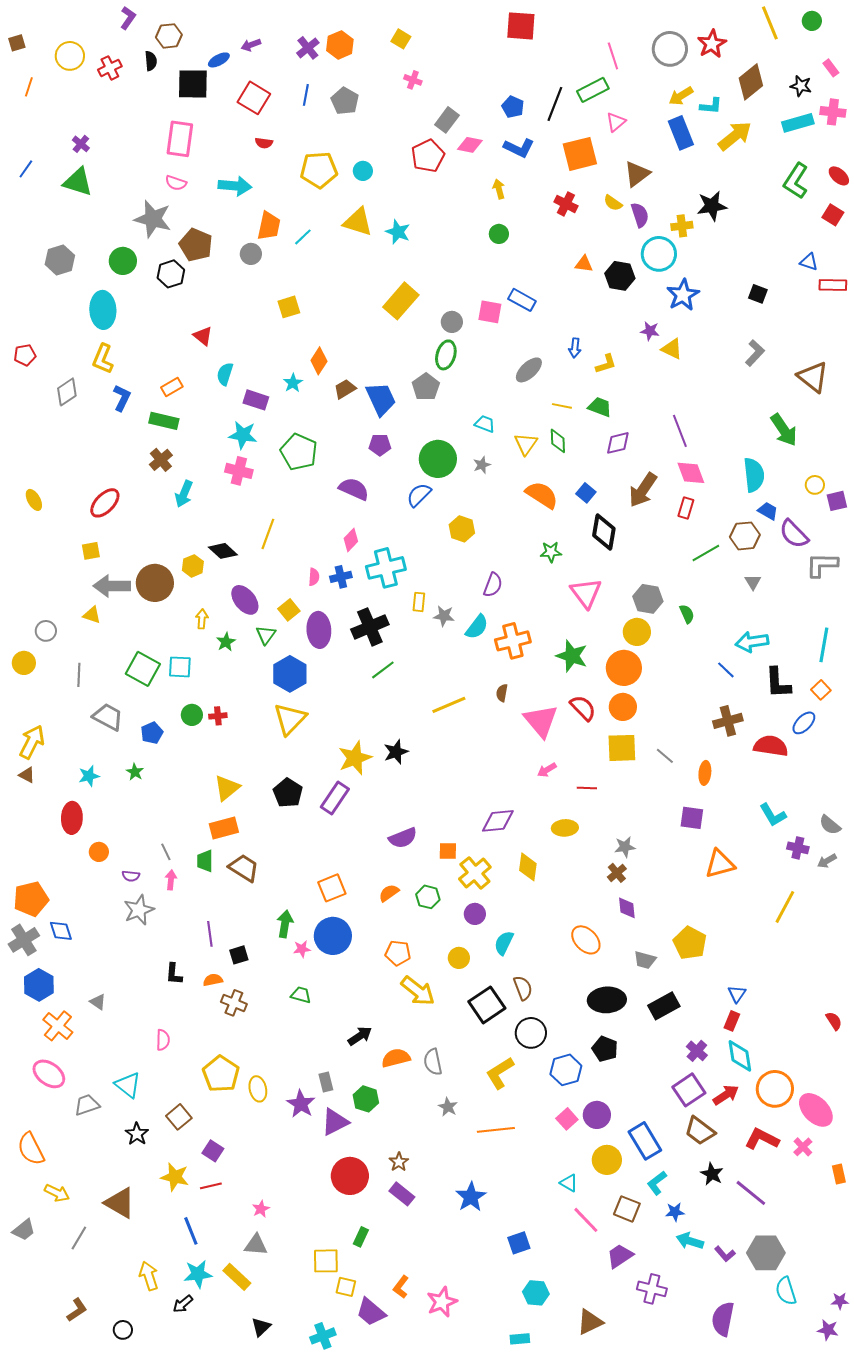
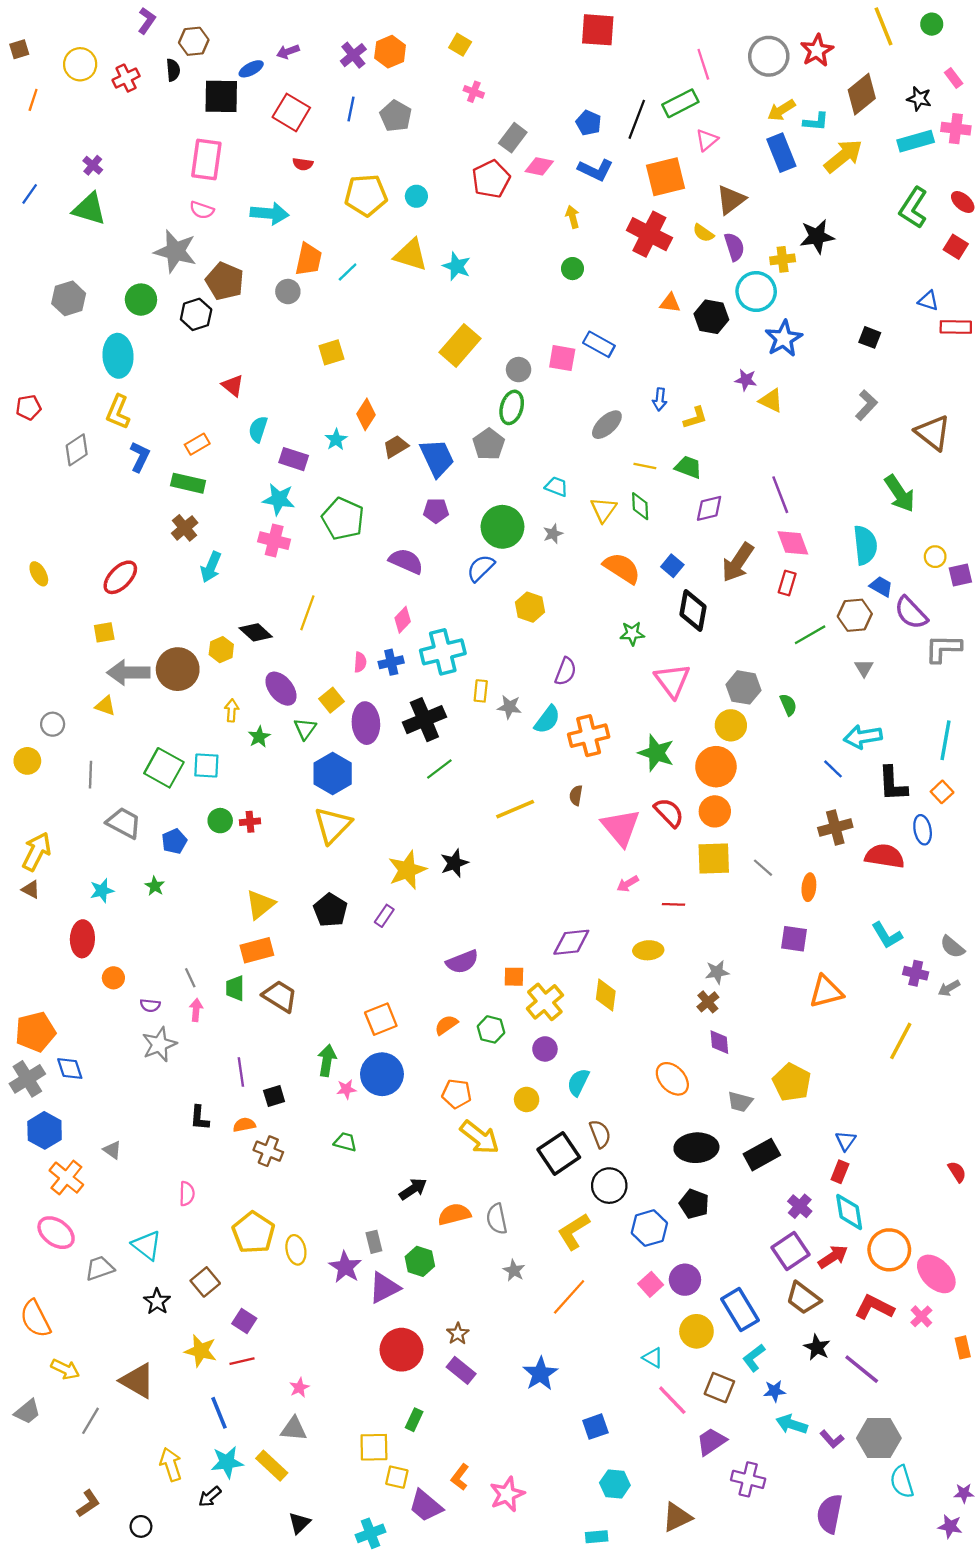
red cross: (566, 204) -> (649, 234), size x1.6
blue ellipse: (804, 723) -> (923, 830), turned -55
purple rectangle: (335, 798) -> (384, 916), size x0.6
orange line: (496, 1130) -> (569, 1297), turned -42

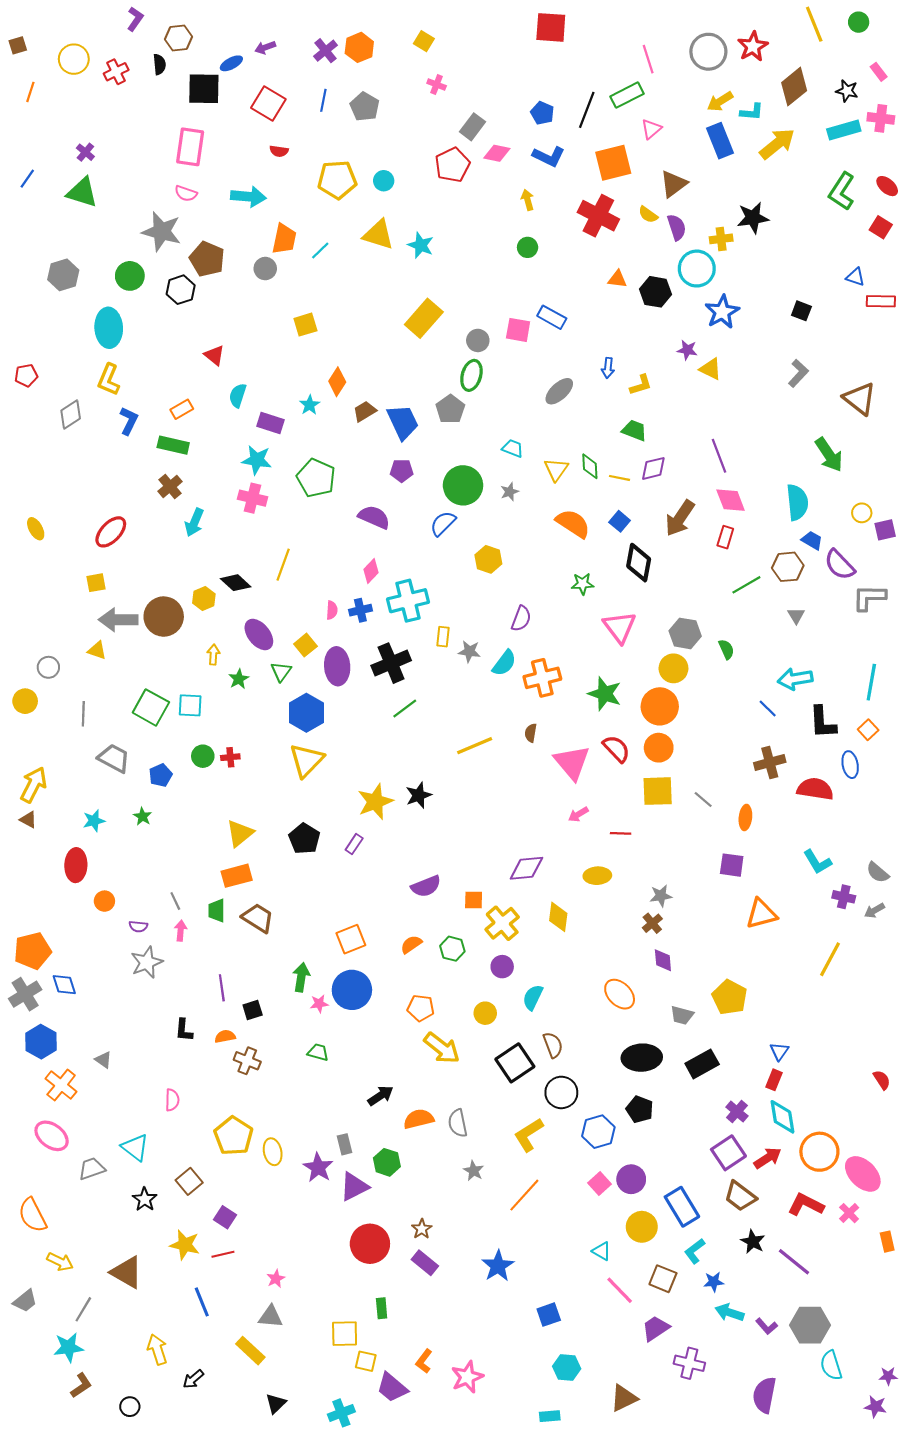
yellow line: (645, 466) -> (620, 478), moved
green rectangle: (414, 1420) -> (382, 1308), turned -30
cyan star: (227, 1462) -> (68, 1347), moved

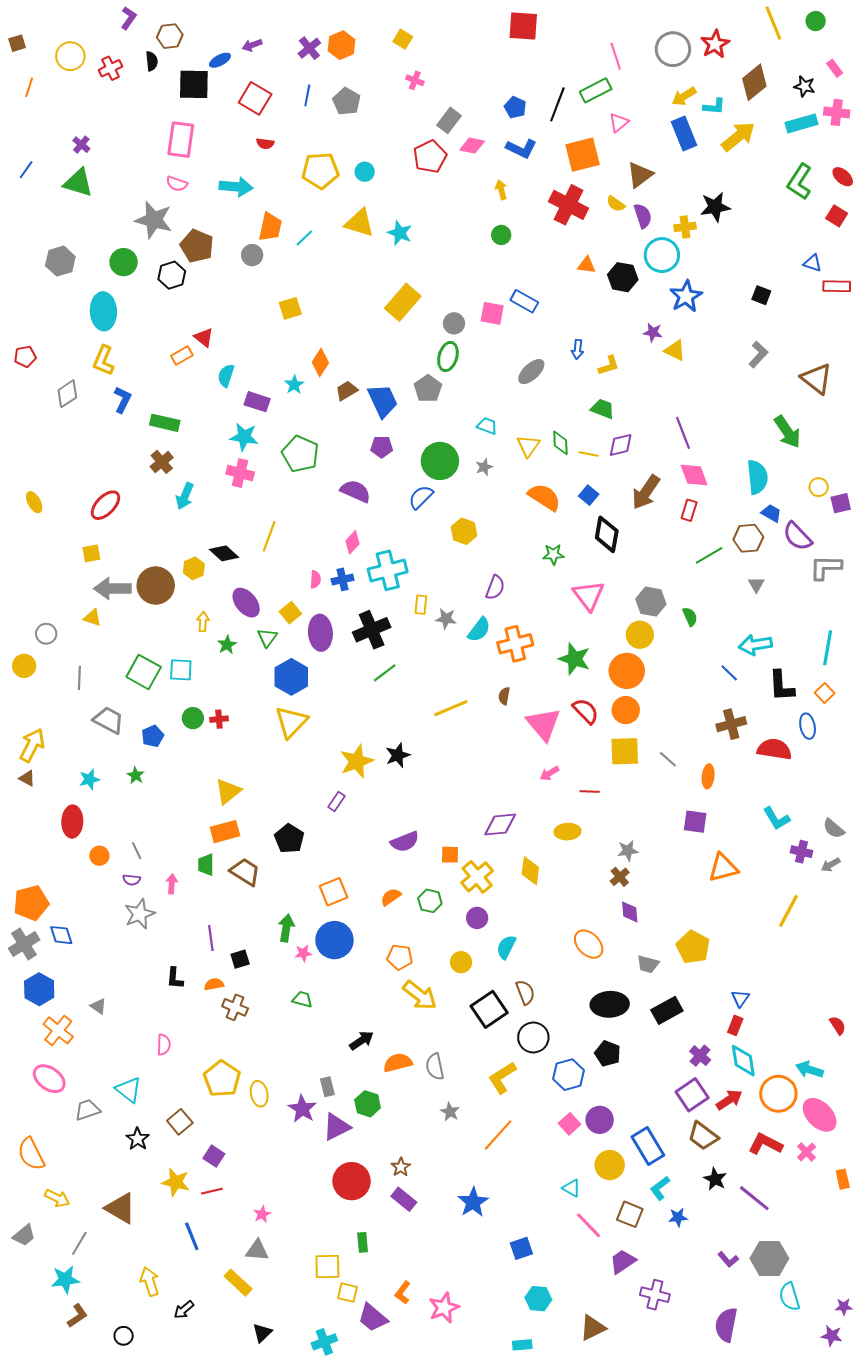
orange rectangle: (182, 409) -> (182, 356), moved
black pentagon: (304, 839) -> (289, 839), moved
gray line: (175, 901) -> (137, 851), moved
cyan arrow: (730, 1312) -> (810, 1070), moved

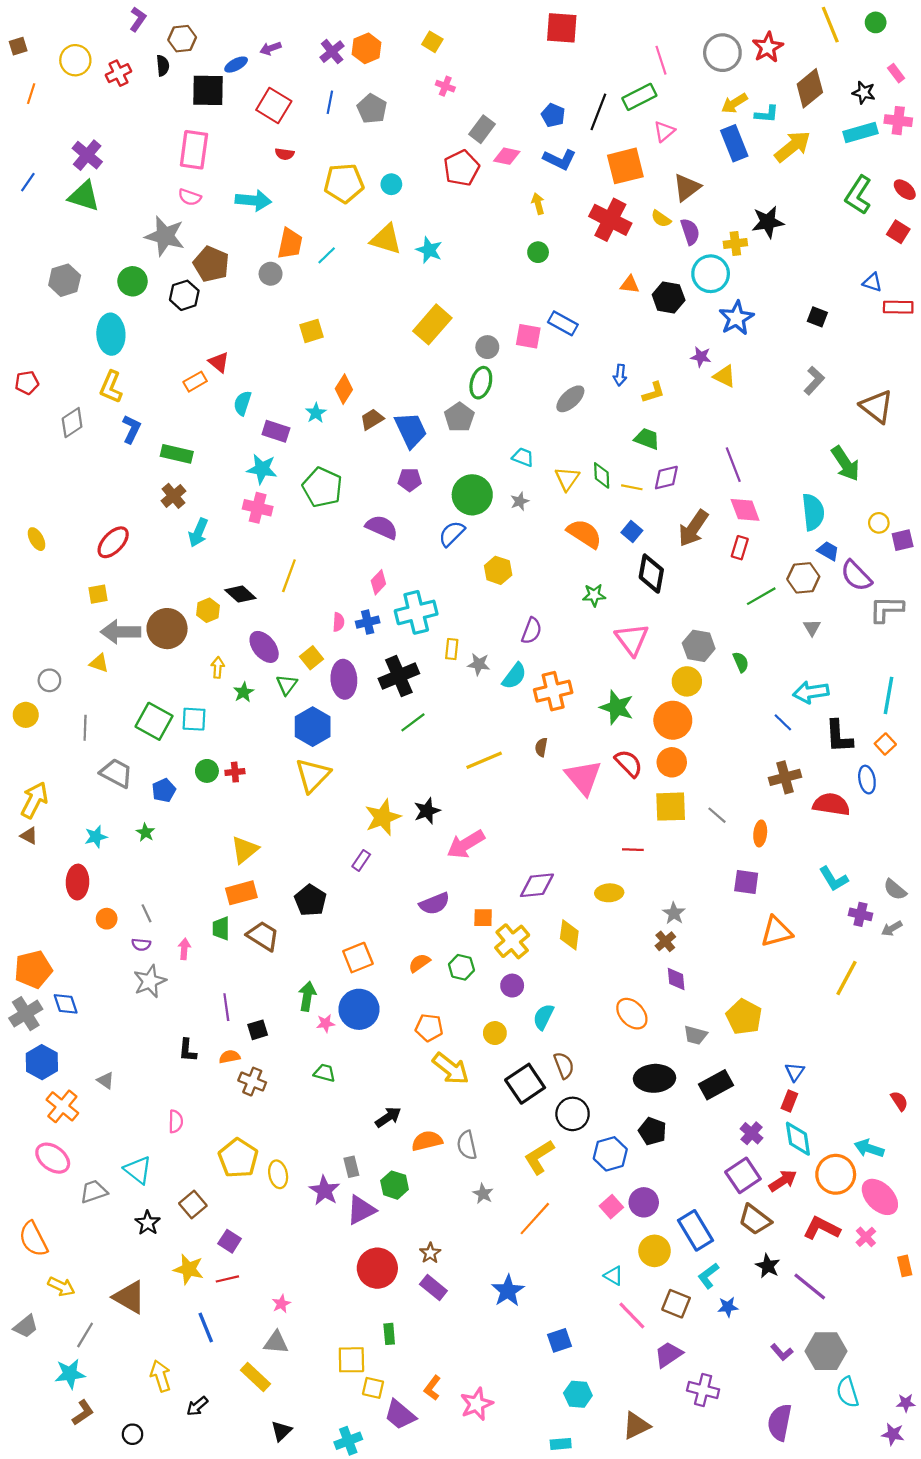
purple cross: (81, 145) -> (87, 155), size x1.6
pink arrow: (549, 773) -> (466, 844), moved, size x1.8
gray star: (628, 851) -> (674, 913), turned -30

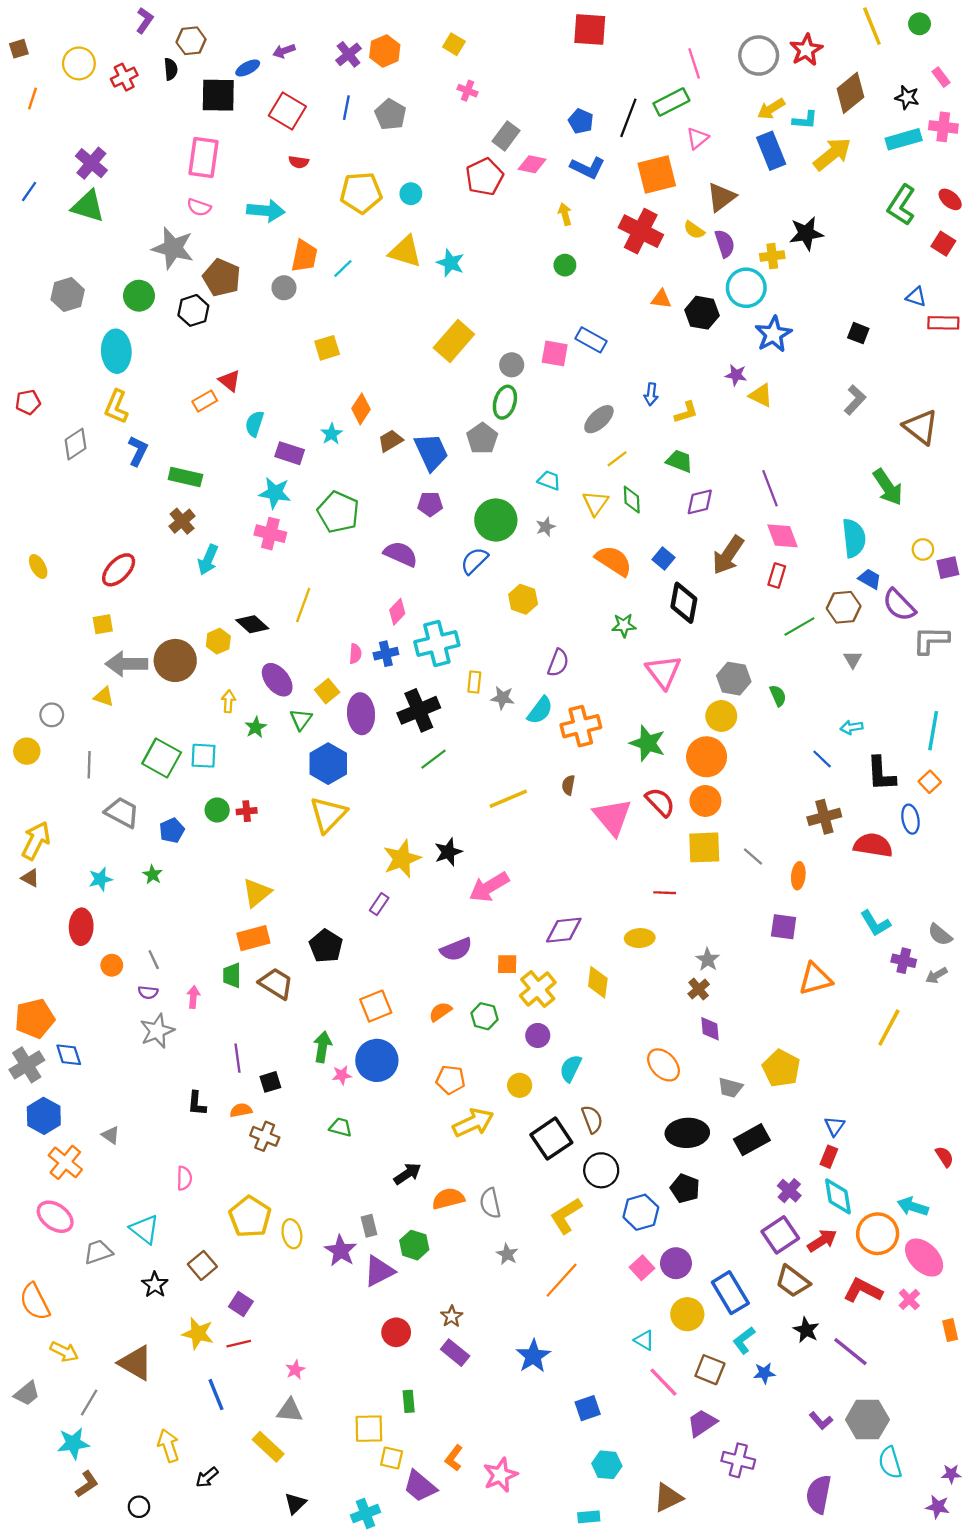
yellow line: (632, 487) -> (617, 459), moved, turned -48
cyan arrow: (811, 692) -> (852, 727), size x0.6
yellow arrow: (451, 1069) -> (473, 1123), turned -63
red circle: (377, 1268) -> (396, 1332), size x0.7

